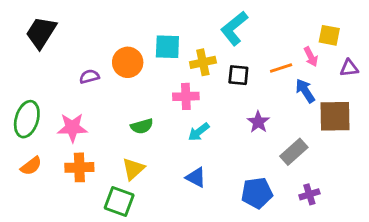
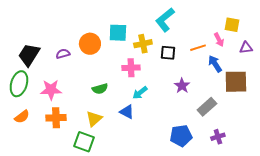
black trapezoid: (41, 33) -> (29, 55), moved
blue triangle: (196, 177) -> (127, 112), moved

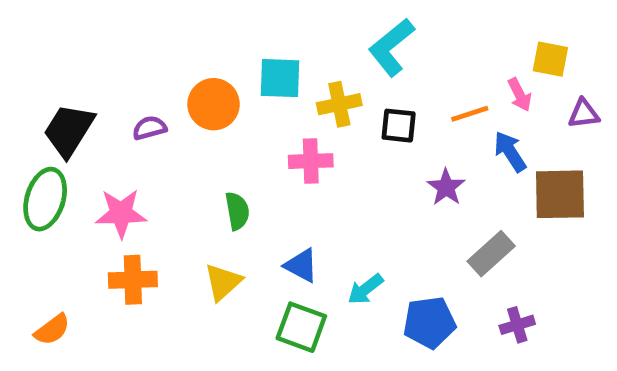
purple star: (182, 86) -> (446, 187), moved
green semicircle: (100, 89) -> (237, 211), turned -84
cyan arrow: (140, 93) -> (365, 289), moved
orange semicircle: (22, 117) -> (52, 330), moved
green square: (84, 142) -> (301, 327), moved

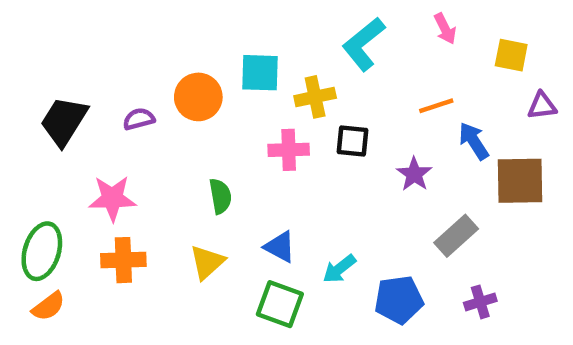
pink arrow: (520, 95) -> (445, 29), moved
black square: (399, 126) -> (353, 141), moved
green ellipse: (45, 199) -> (42, 251), moved

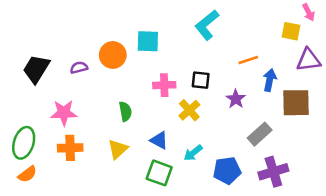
pink arrow: (445, 29) -> (309, 12), moved
yellow cross: (315, 97) -> (189, 110), moved, turned -30
purple triangle: (542, 106) -> (309, 60), size x1.5
blue arrow: (474, 141) -> (270, 80), turned 45
purple cross: (480, 302) -> (273, 172), size x1.6

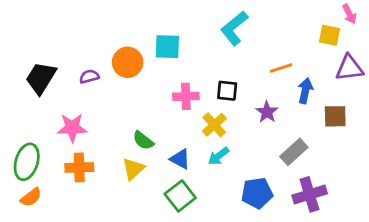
brown square: (296, 103) -> (335, 116), size x0.7
green semicircle: (125, 111) -> (143, 140), moved, turned 138
cyan arrow: (193, 153) -> (219, 156), moved
green square: (159, 173) -> (180, 196), turned 32

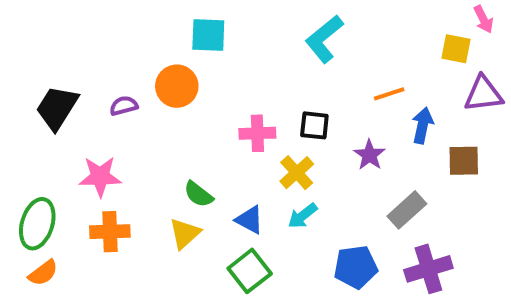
cyan square: (167, 47) -> (208, 35), moved

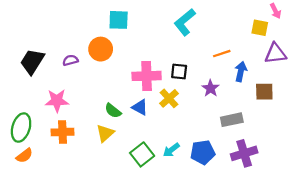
pink cross: (257, 133) -> (147, 76), size x1.4
gray rectangle: (407, 210) -> (232, 120), turned 30
cyan arrow: (303, 216) -> (171, 150), moved
blue triangle: (250, 220) -> (140, 107), moved

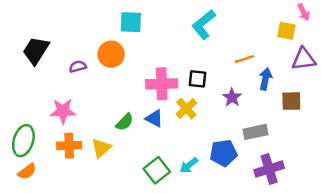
black trapezoid: (32, 61) -> (36, 50), moved
green semicircle: (113, 111) -> (125, 122), turned -84
yellow triangle: (105, 133) -> (101, 148), moved
blue pentagon: (203, 152) -> (223, 153), moved

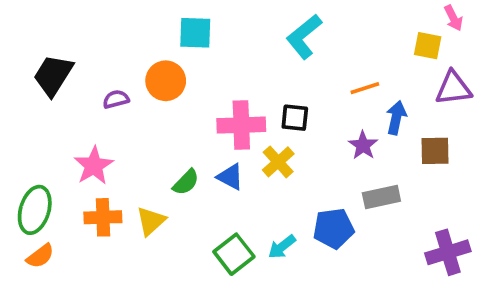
purple star: (232, 97) -> (363, 145), moved
pink star: (63, 111) -> (94, 166), turned -30
purple cross: (269, 169) -> (448, 252), moved

